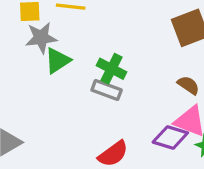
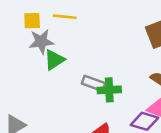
green cross: (111, 69) -> (109, 90), moved, turned -30

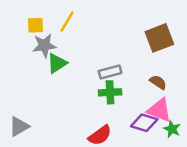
yellow line: (65, 17) -> (67, 22), turned -65
gray rectangle: (94, 83) -> (110, 72), moved, turned -35

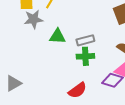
green triangle: (57, 63) -> (57, 36), moved, turned 36

